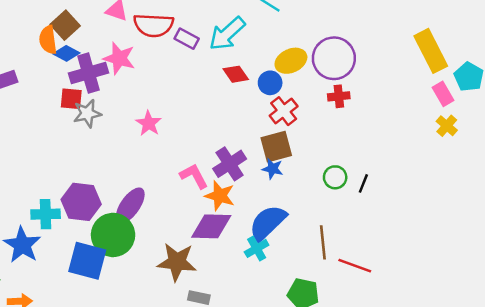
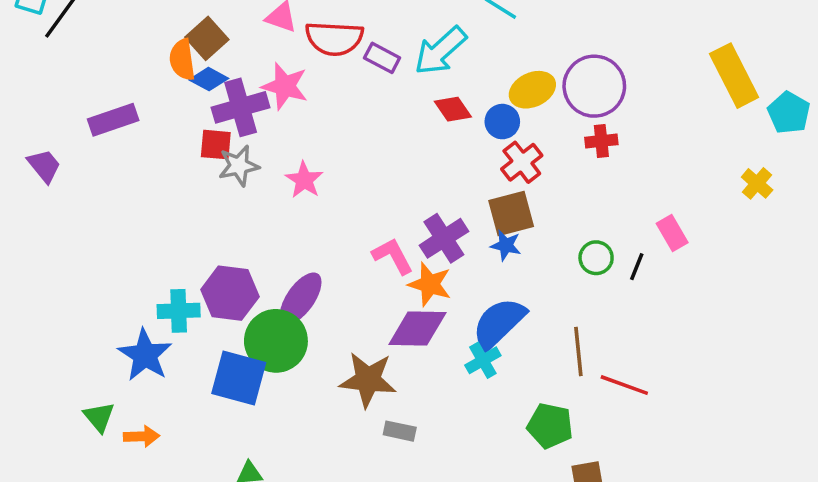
pink rectangle: (443, 94) -> (672, 233), moved
pink star: (149, 123) -> (304, 180), moved

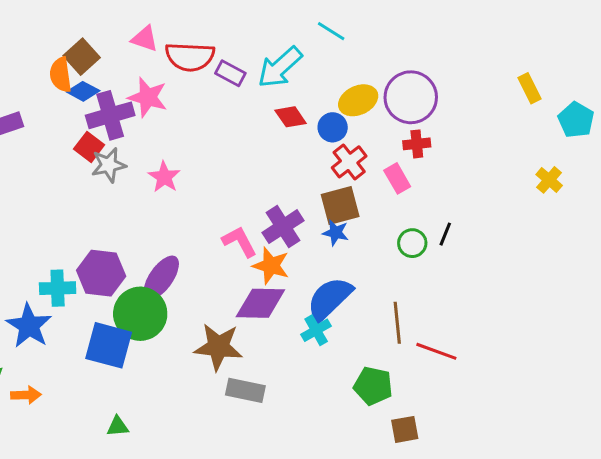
yellow rectangle: (734, 76) -> (529, 88), size x0.6
red square: (216, 145) -> (89, 147), turned 32
pink rectangle: (672, 233) -> (397, 178), moved
black line: (637, 267) -> (445, 234), moved
gray rectangle: (400, 431) -> (245, 390), size x1.4

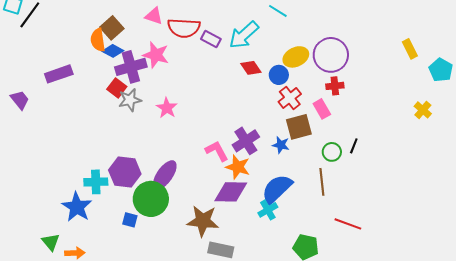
brown square: (340, 206) -> (299, 127), moved
brown line: (397, 323) -> (322, 182), moved
blue square: (109, 345) -> (130, 220), size x0.5

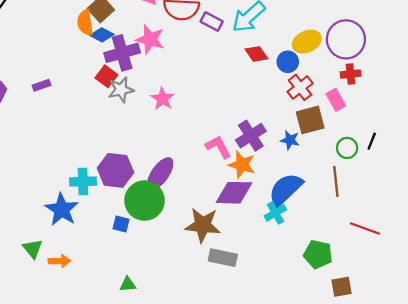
purple rectangle: (59, 74) -> (42, 85), moved, size x0.6

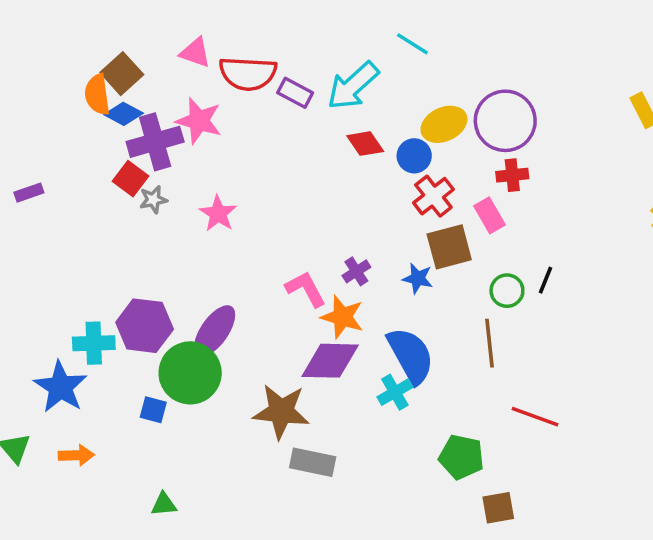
gray star: (121, 90) -> (153, 200), size x0.7
purple cross: (251, 136) -> (356, 271), size x0.6
blue semicircle: (285, 189) -> (411, 355), turned 105
orange arrow: (59, 261) -> (76, 455), moved

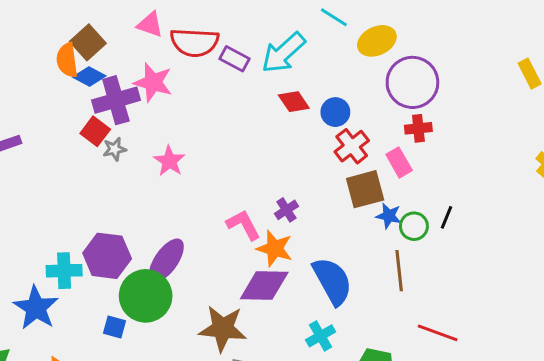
yellow ellipse: (444, 124) -> (377, 41), moved
blue star: (418, 278) -> (389, 216), moved
cyan cross: (395, 392) -> (321, 336), moved

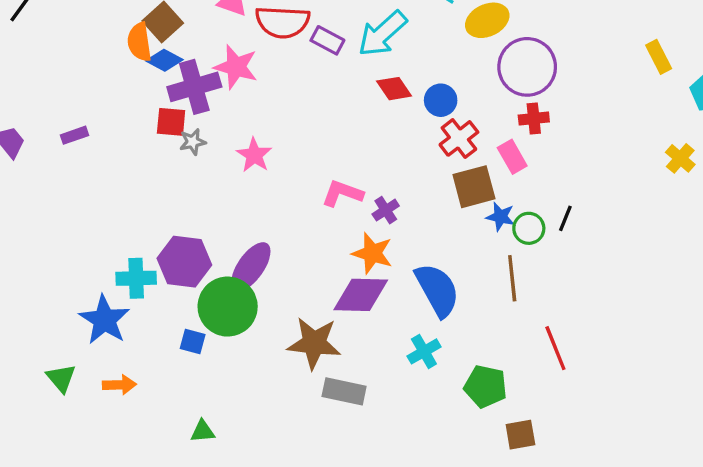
red square: (95, 131) -> (171, 122), turned -32
pink L-shape: (243, 225) -> (342, 193), moved, turned -42
red line: (438, 333) -> (555, 348), turned 48

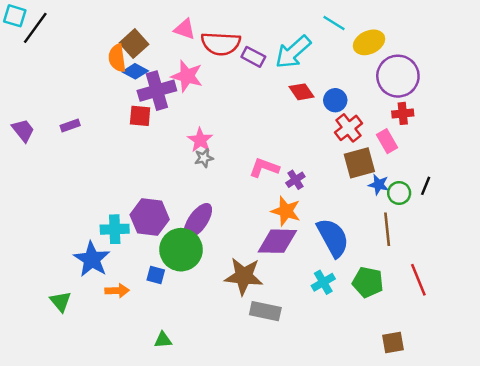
gray star: (193, 142) -> (204, 158), moved
orange arrow: (119, 385) -> (117, 291), moved
green pentagon: (486, 386) -> (368, 282), moved

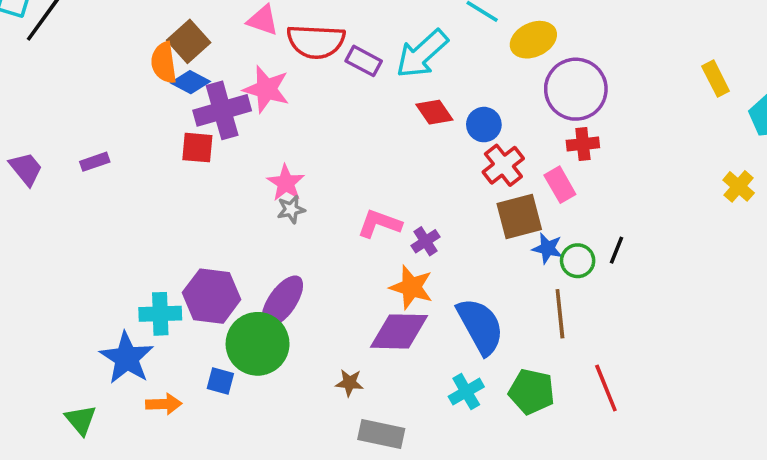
brown star: (244, 276) -> (349, 383), size x0.5

